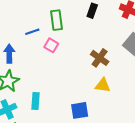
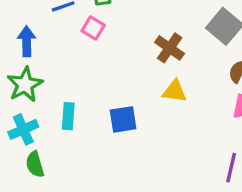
blue square: (80, 110) -> (123, 119), moved

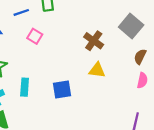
pink square: (93, 28) -> (35, 36), moved

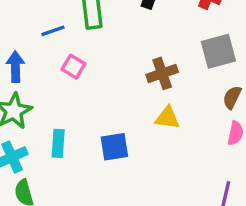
gray square: (131, 26) -> (218, 51), turned 35
brown cross: (94, 41) -> (162, 73), turned 36

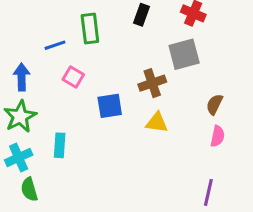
gray square: (218, 51) -> (184, 54), moved
blue square: (114, 147) -> (110, 106), moved

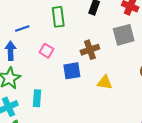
blue line: (55, 45) -> (22, 28), moved
brown cross: (152, 83) -> (90, 50), moved

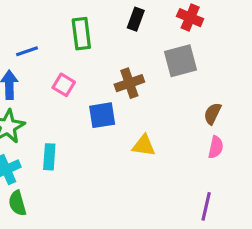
yellow triangle: (105, 82) -> (144, 146), moved

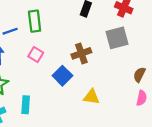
green rectangle: (81, 34) -> (35, 21), moved
blue square: (102, 115) -> (62, 76), turned -36

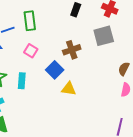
yellow triangle: (91, 97) -> (69, 89), moved
cyan rectangle: (26, 105) -> (22, 81), moved

